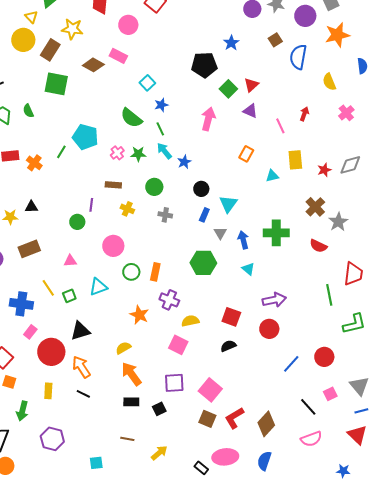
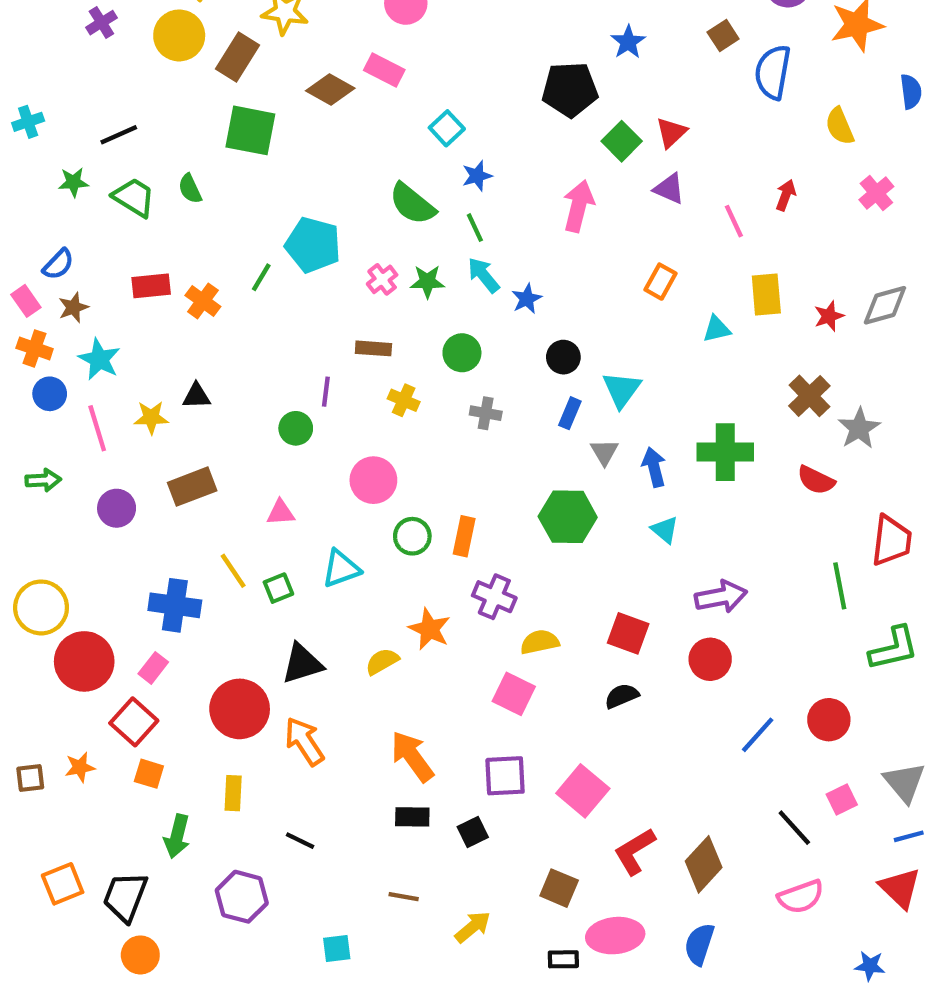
pink rectangle: (30, 332) -> (153, 668), moved
yellow semicircle: (123, 348) -> (382, 661), moved
black line: (83, 394) -> (300, 841), moved
brown square: (207, 419) -> (559, 888), moved
black rectangle: (201, 468) -> (563, 959), turned -40

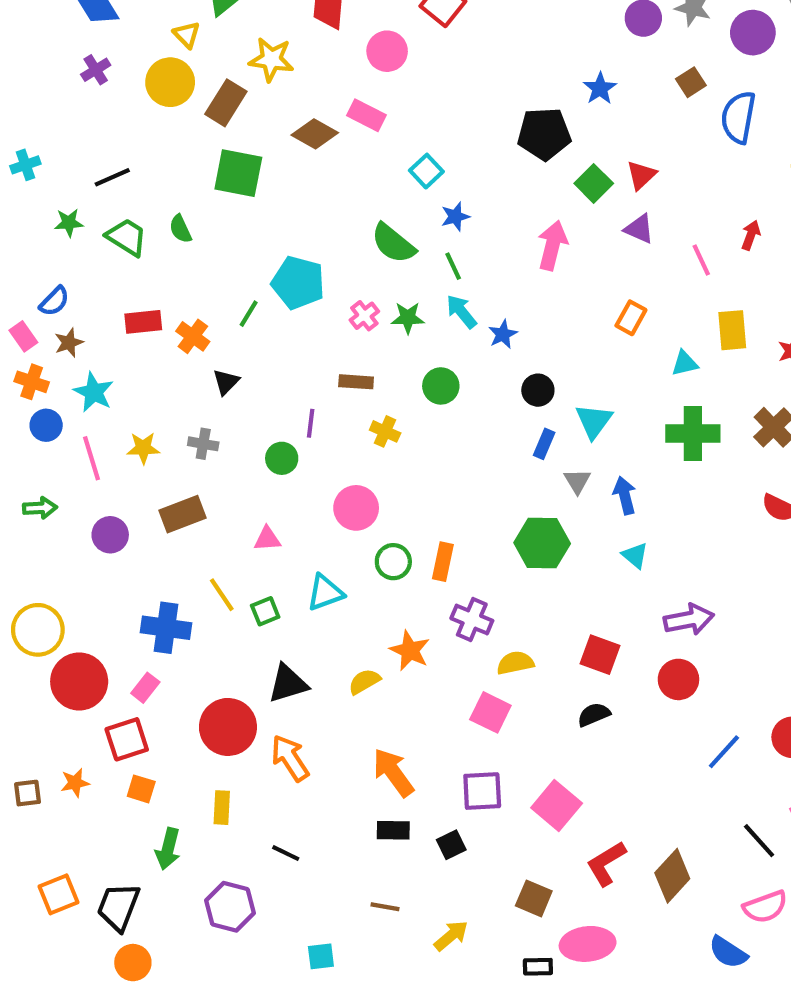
black triangle: (196, 396) -> (226, 382), moved, turned -44
gray cross: (486, 413) -> (203, 444), moved
green cross: (725, 452) -> (693, 434), moved
red square: (134, 722) -> (127, 739), turned 30
blue semicircle: (699, 944) -> (728, 952), moved, turned -75

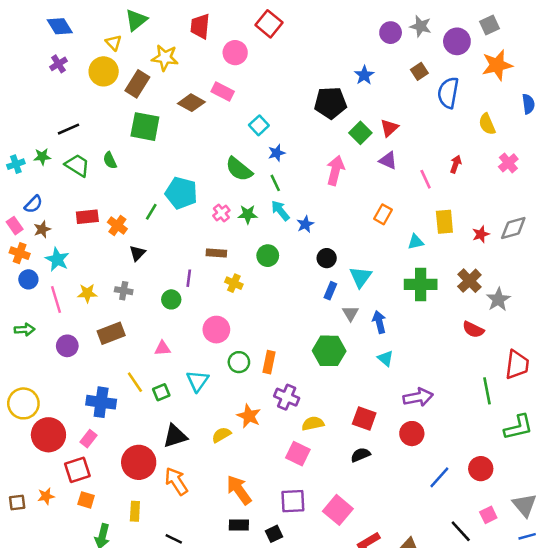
cyan cross: (25, 165) -> (16, 164), moved
cyan triangle: (325, 593) -> (198, 381), turned -35

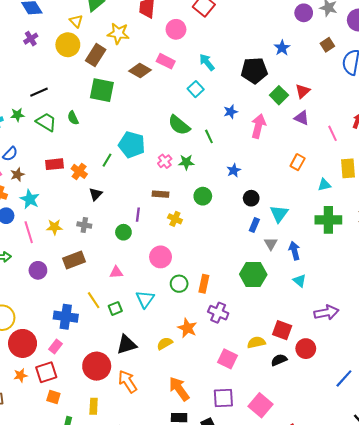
blue star: (277, 153) -> (231, 112), moved
cyan arrow: (280, 210) -> (207, 62), moved
yellow semicircle: (313, 424) -> (256, 342), moved
red circle: (412, 434) -> (306, 349), moved
orange star: (46, 496) -> (20, 375), moved

